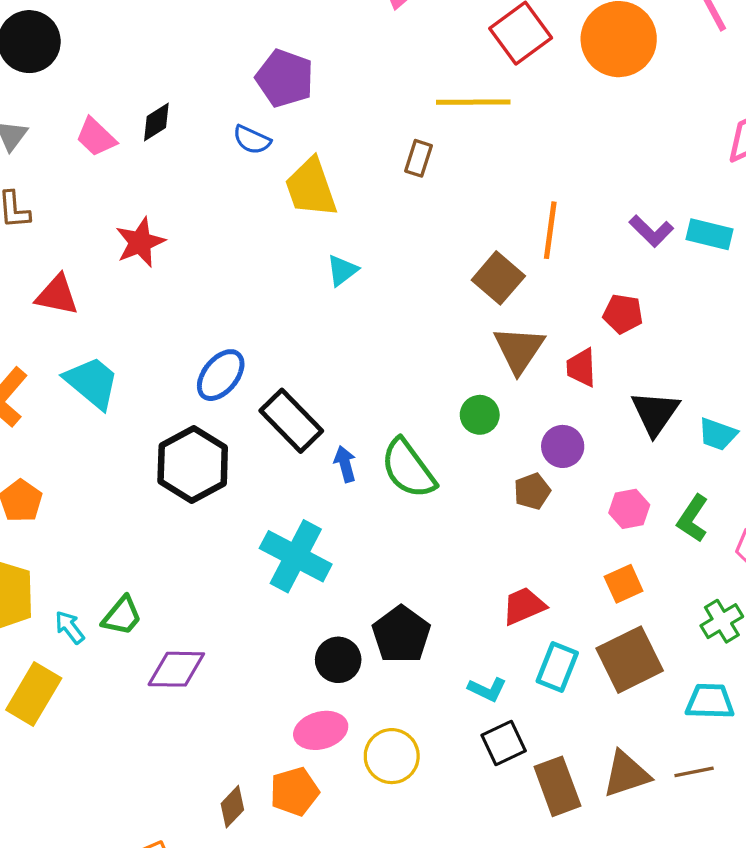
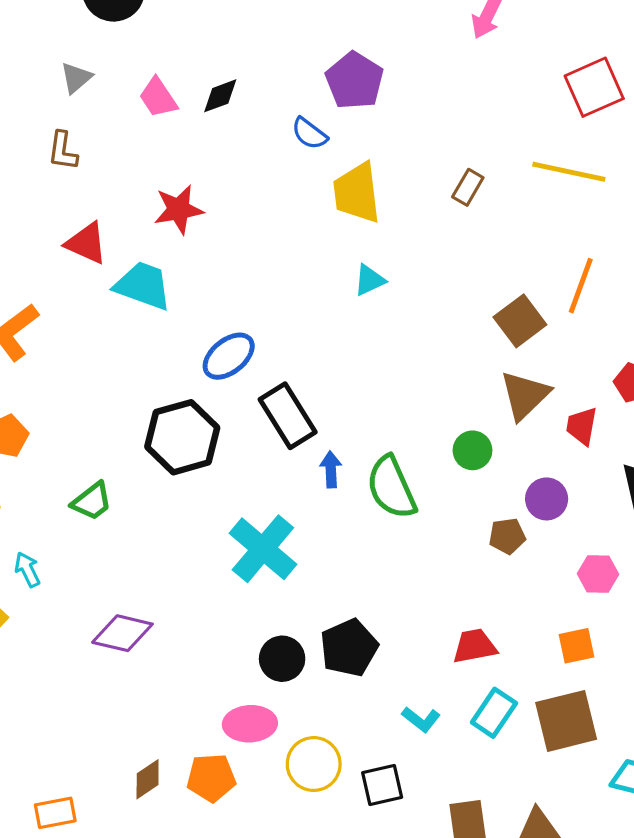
yellow line: (473, 102) -> (569, 172), moved
cyan trapezoid: (92, 383) -> (143, 286), moved, turned -32
green trapezoid: (122, 616) -> (92, 501), moved
black square: (504, 743) -> (382, 785), moved

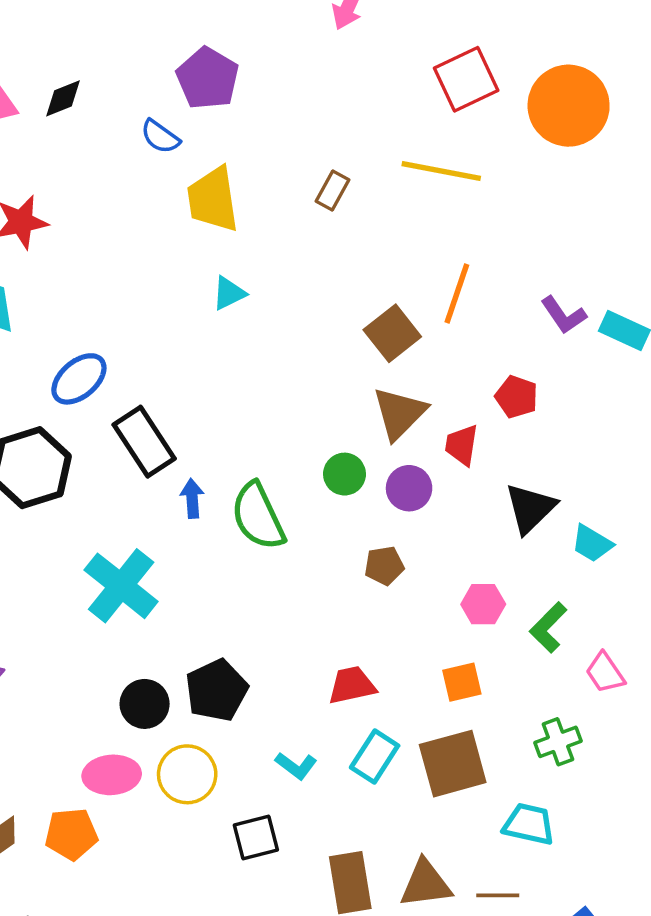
purple circle: (547, 499) -> (409, 488), moved
yellow circle: (314, 764) -> (187, 774), moved

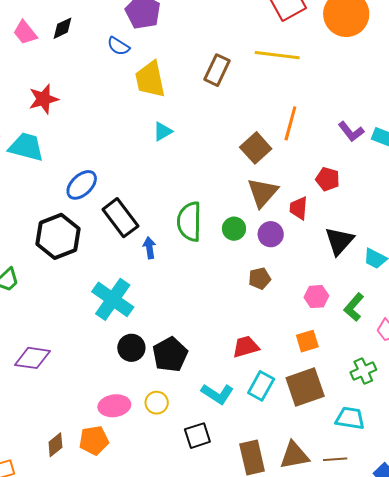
brown rectangle: (333, 190) -> (217, 70), size x1.4
green semicircle: (258, 516) -> (189, 222), moved, turned 30
black circle: (145, 704) -> (131, 348), moved
cyan L-shape: (296, 766) -> (217, 394), size x1.4
yellow circle: (187, 774) -> (157, 403), size x0.7

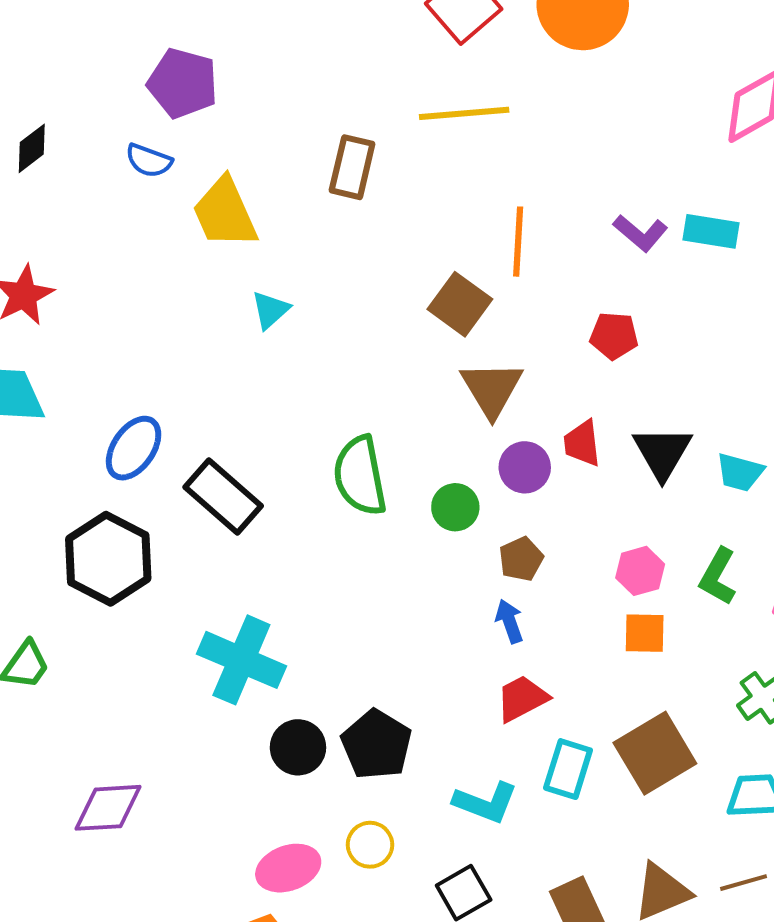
red trapezoid: (299, 208) -> (582, 443), moved
green circle: (234, 229) -> (455, 507), moved
blue arrow: (149, 248) -> (509, 621), moved
orange square: (307, 341) -> (645, 633), moved, turned 30

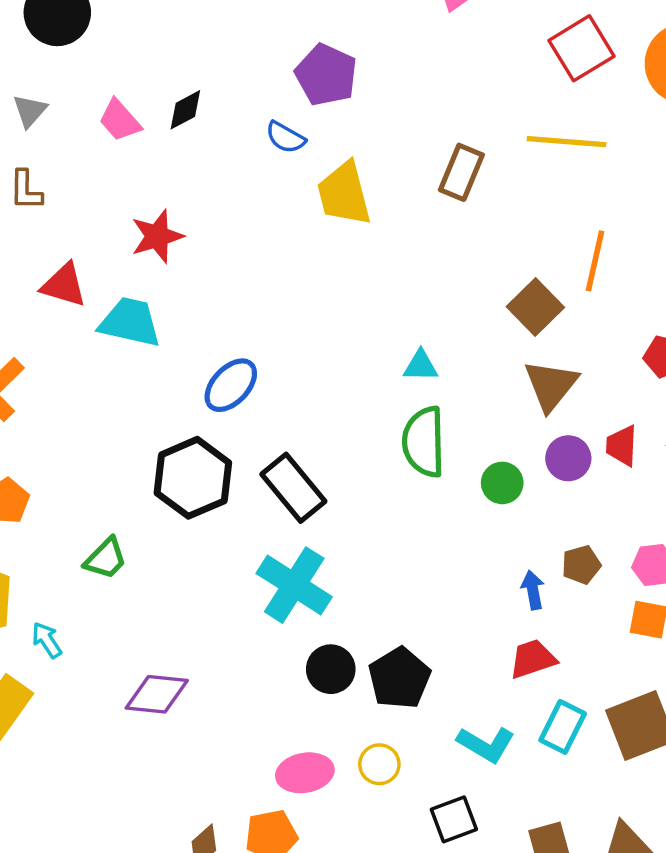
cyan triangle: (270, 310) -> (421, 366), moved, turned 33
black rectangle: (223, 497) -> (293, 488), moved
brown pentagon: (521, 559) -> (581, 565), moved

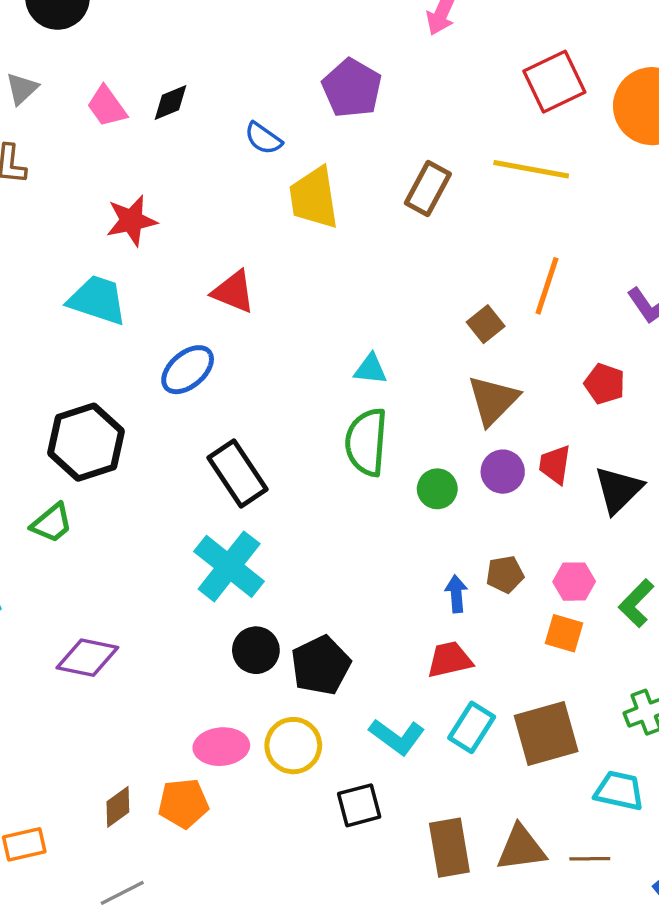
purple pentagon: (326, 75) -> (352, 88), moved
red triangle: (64, 285) -> (233, 292), moved
brown square: (535, 307) -> (486, 324), size x0.7
black hexagon: (193, 478) -> (86, 442), moved
yellow circle: (379, 764) -> (293, 746), size x1.4

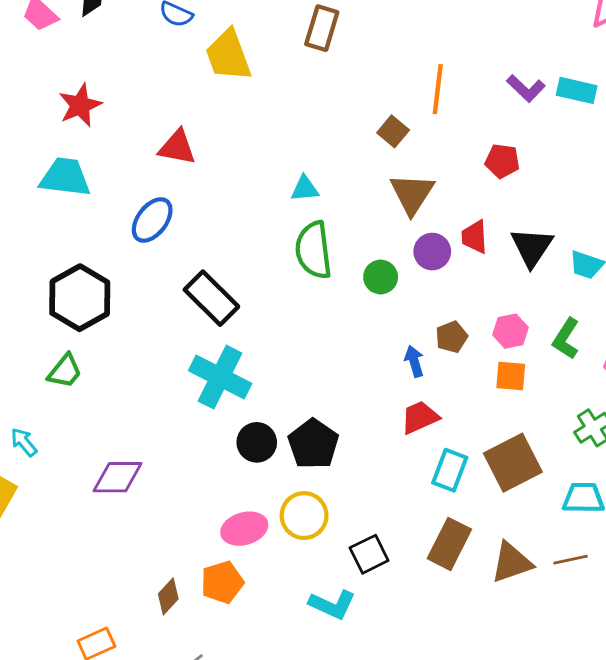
cyan L-shape: (397, 737) -> (332, 605), moved
brown rectangle: (449, 848) -> (449, 544), moved, turned 48

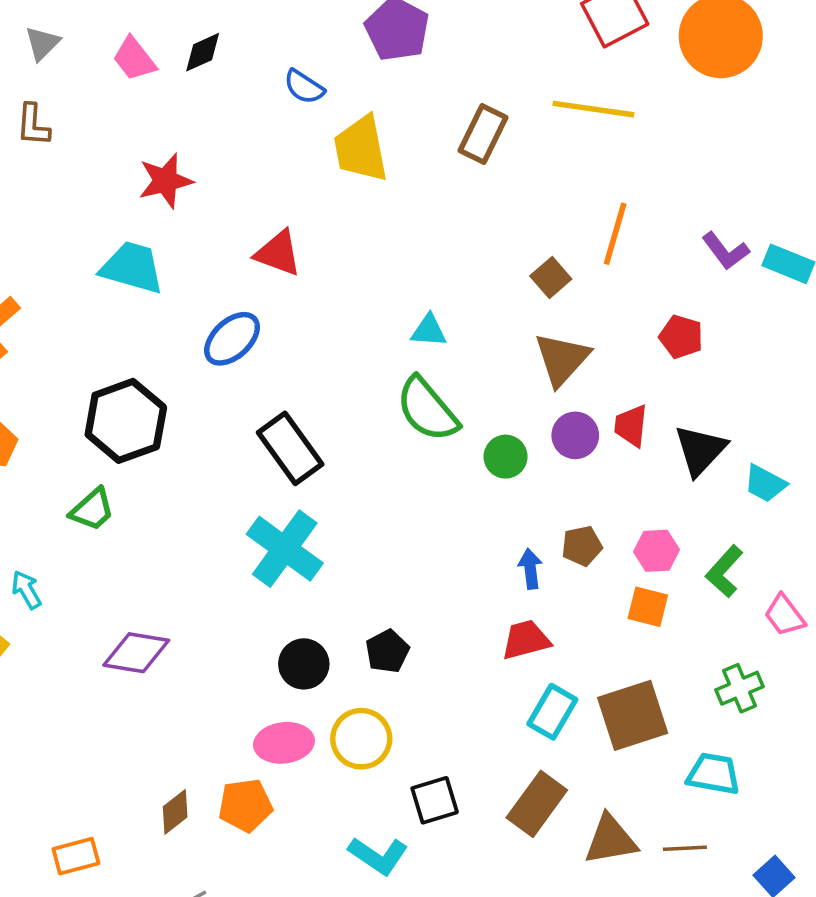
green semicircle: (314, 250) -> (427, 409), turned -42
black circle: (257, 442) -> (304, 664), moved
black pentagon: (313, 444) -> (387, 651), size x0.7

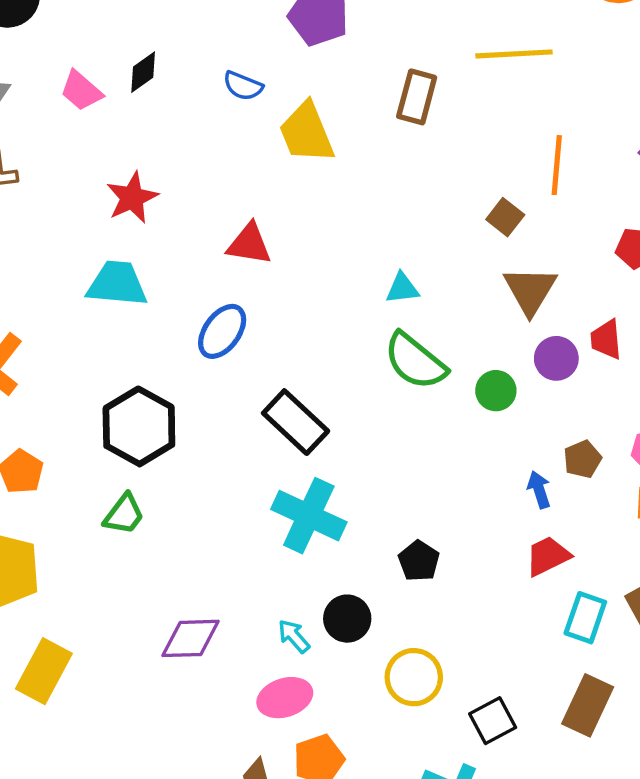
cyan arrow: (26, 590) -> (294, 636), moved
black pentagon: (387, 651) -> (419, 561), moved
pink ellipse: (284, 743) -> (285, 698), moved

